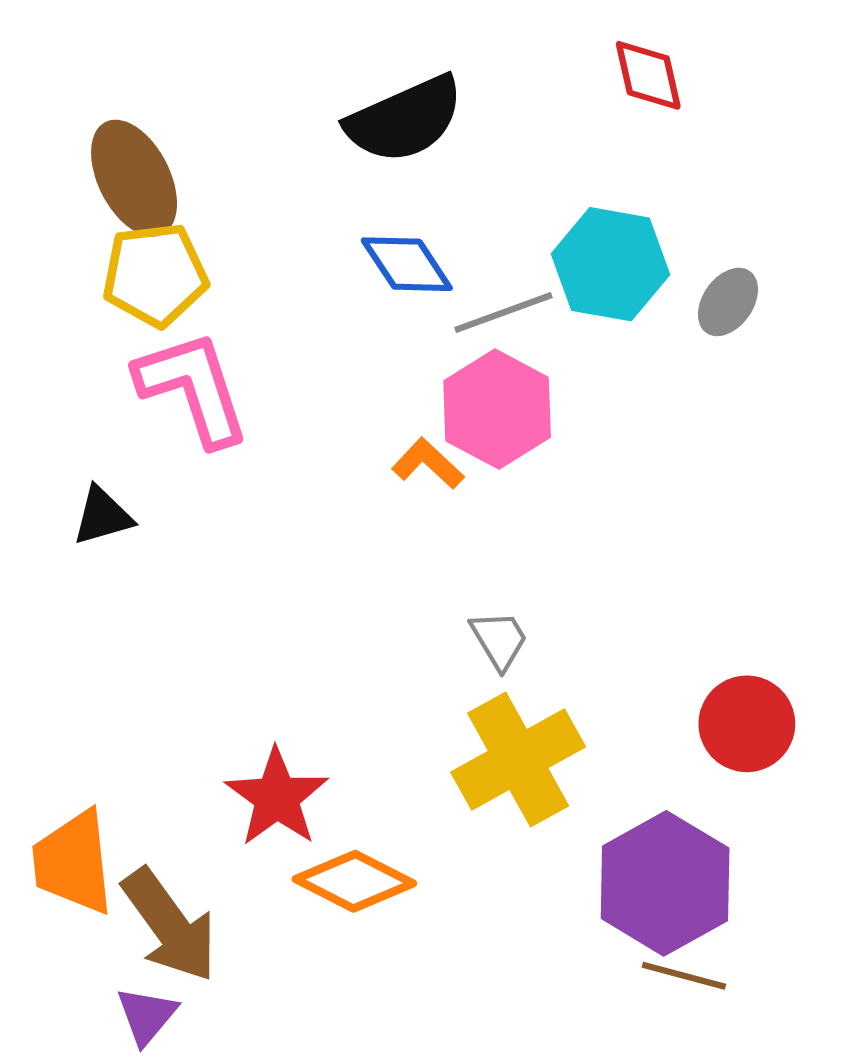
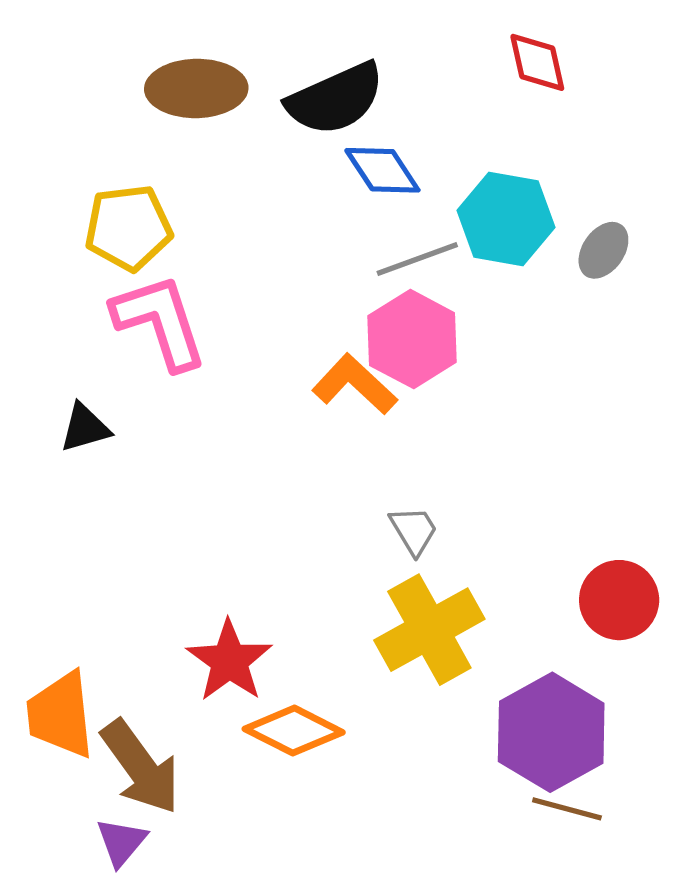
brown ellipse: (134, 178) -> (196, 88), moved, turned -64
blue diamond: (407, 264) -> (382, 170), moved
orange L-shape: (428, 464) -> (355, 384), size x1.4

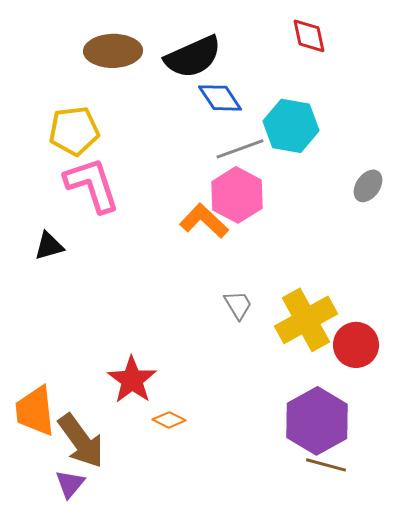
gray ellipse: (603, 250) -> (368, 186), moved
yellow cross: (429, 630) -> (306, 320), moved
orange diamond: (294, 731) -> (169, 420), size x0.6

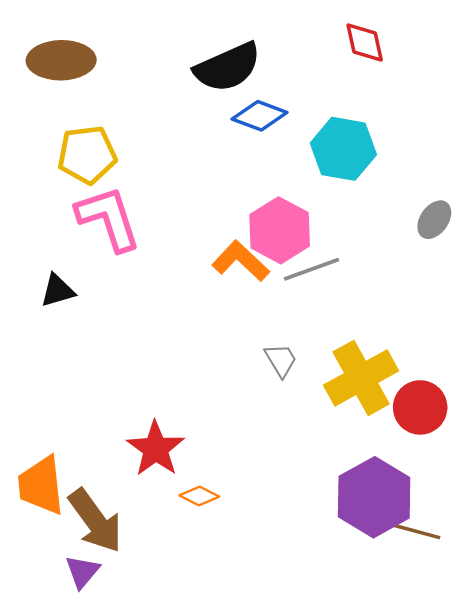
brown ellipse: (113, 51) -> (61, 60), moved
blue diamond: (220, 98) -> (260, 116), turned -36
gray line: (240, 149) -> (311, 269), moved
brown line: (326, 465) -> (417, 531), moved

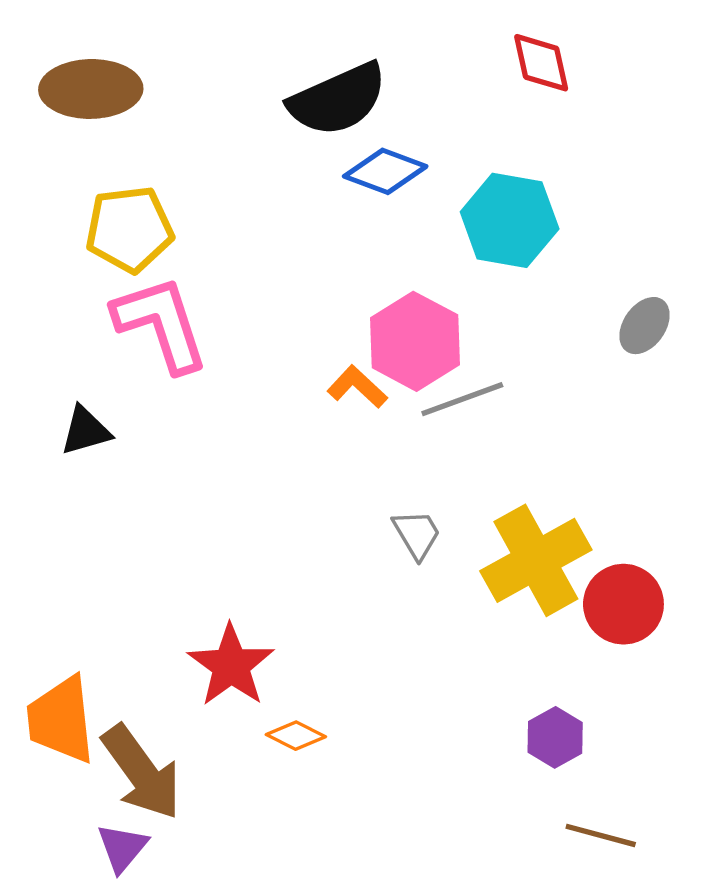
orange L-shape: (241, 261) -> (357, 387), size x0.7
purple hexagon: (374, 497) -> (555, 737), size x0.5
brown line: (417, 531) -> (601, 835), moved

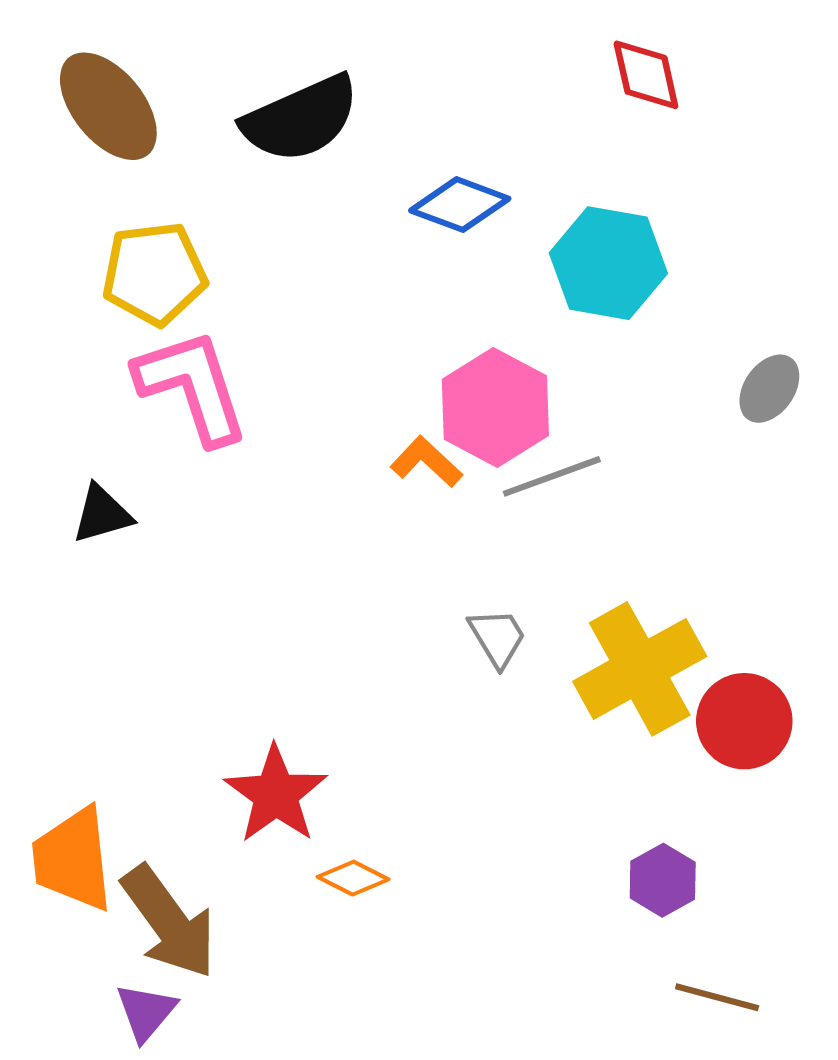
brown ellipse: (91, 89) -> (108, 106), turned 52
black semicircle: (338, 99) -> (301, 119), moved

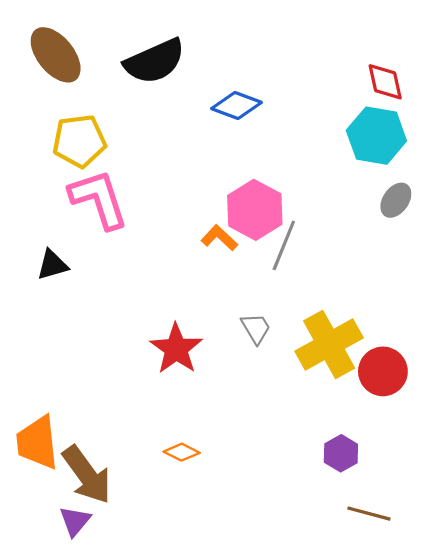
red diamond: (646, 75) -> (385, 82), moved
cyan hexagon: (608, 263) -> (376, 136), moved
gray line: (552, 476) -> (284, 245), turned -48
red star: (276, 794) -> (176, 349), moved

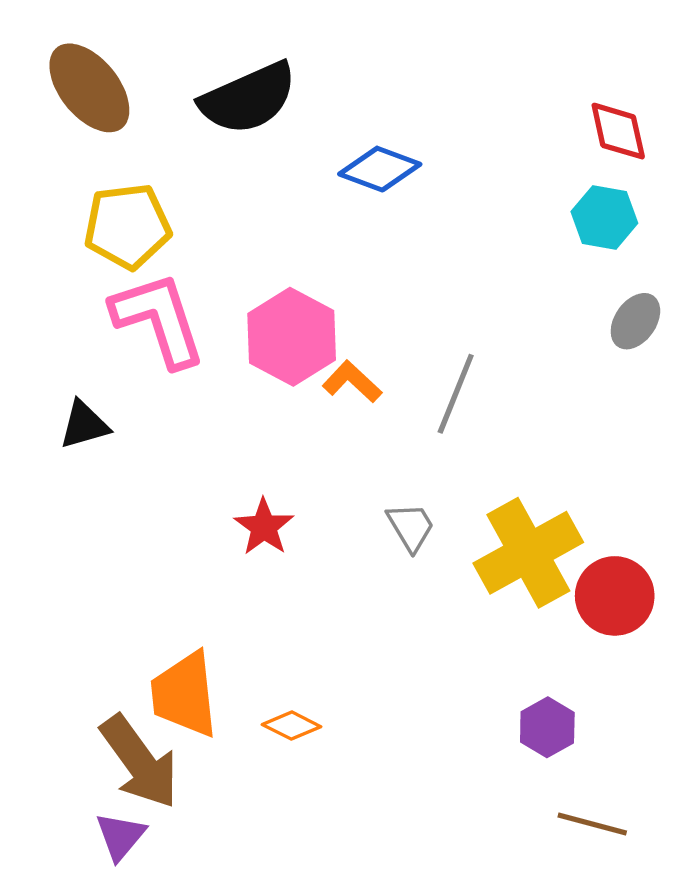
cyan hexagon: (376, 136) -> (604, 217), size x0.7
pink hexagon: (255, 210) -> (292, 337), moved
red star: (176, 349) -> (264, 527), moved, size x0.7
orange trapezoid: (37, 442) -> (184, 694), moved

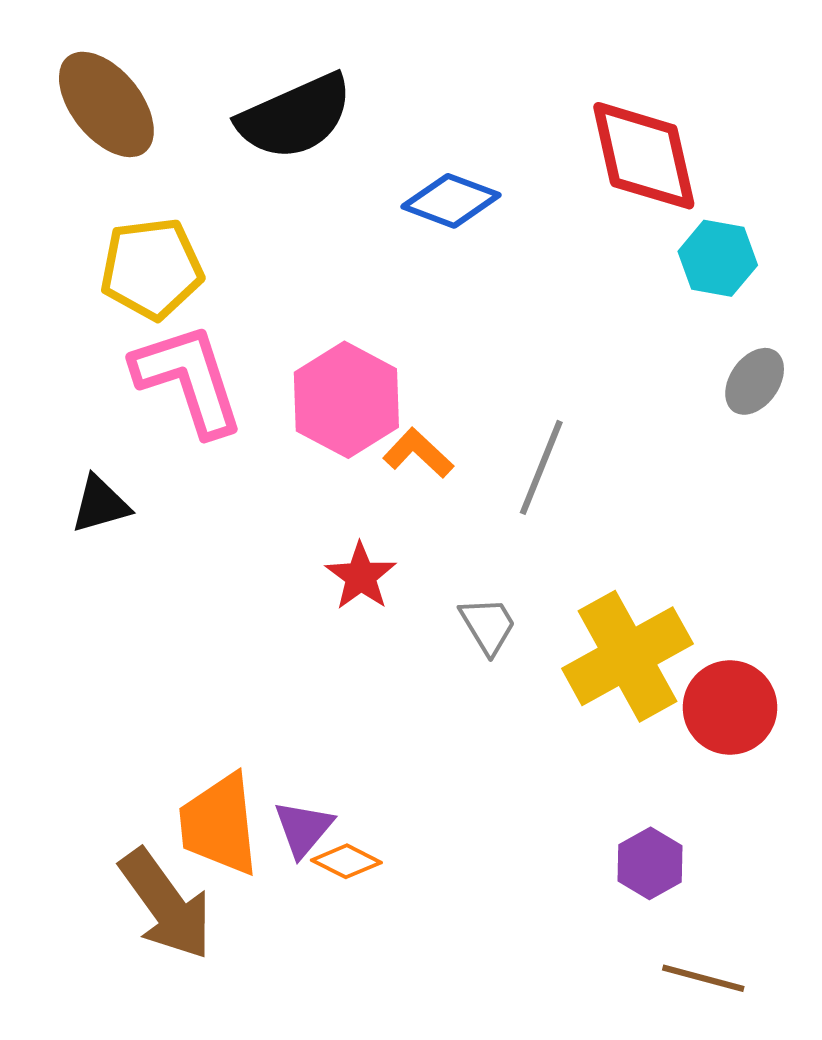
red diamond: (618, 131) -> (644, 156), moved, size x1.6
red star: (264, 527) -> (361, 576), moved
purple triangle: (120, 836) -> (303, 829), moved

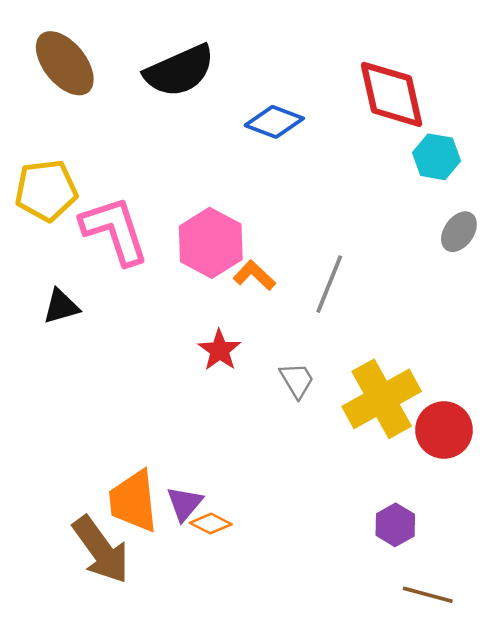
yellow pentagon: (152, 269) -> (46, 191), moved

